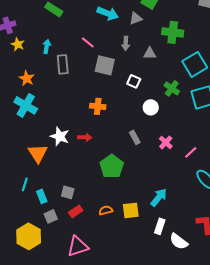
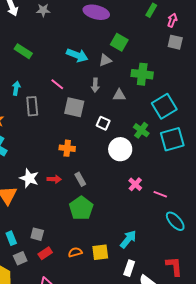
white circle: (151, 107) -> (120, 149), size x1.5
gray rectangle: (135, 137) -> (80, 179), moved
pink line: (191, 152) -> (160, 194), turned 64

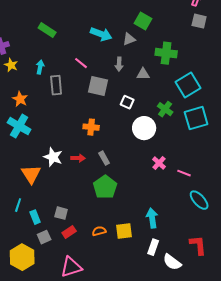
cyan arrow: (128, 239) -> (152, 218), turned -48

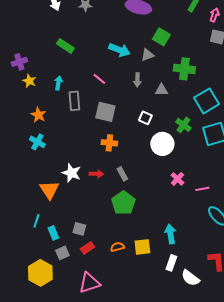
gray square: (98, 86) -> (105, 112), moved
cyan cross: (19, 126) -> (37, 142), size x0.7
pink line: (184, 173) -> (202, 189), turned -32

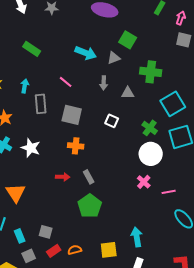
white circle: (162, 144) -> (151, 154), moved
white star: (71, 173) -> (31, 148), moved
orange semicircle: (117, 247) -> (75, 250), moved

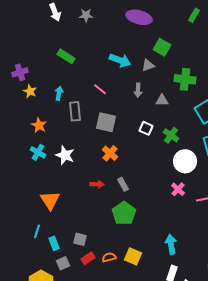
green cross: (150, 128) -> (171, 135), moved
orange cross: (76, 146) -> (110, 153), turned 35
yellow square: (109, 250) -> (133, 256), moved, turned 30

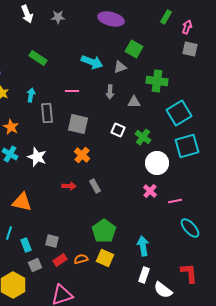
pink line: (100, 89) -> (72, 91), turned -40
orange triangle: (50, 200) -> (22, 202), turned -45
green pentagon: (124, 213) -> (104, 231), moved

